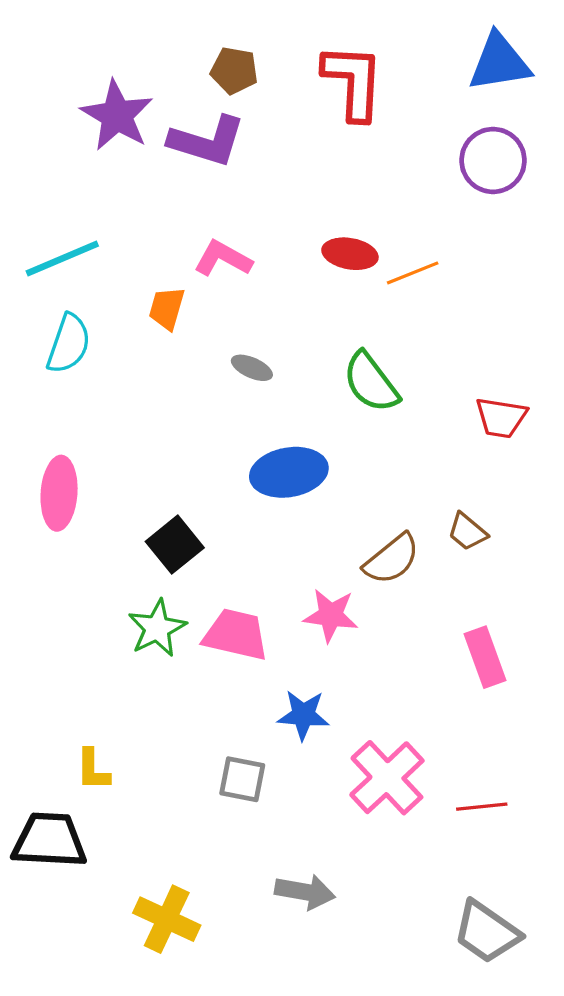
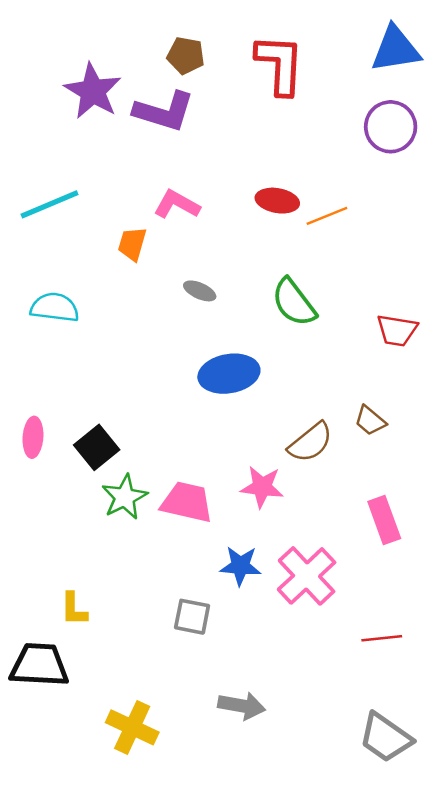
cyan semicircle: (69, 344) -> (55, 307), moved, turned -102
pink ellipse: (59, 493) -> (33, 437), moved, size x0.7
black square: (175, 545) -> (97, 447), moved
pink cross: (387, 778) -> (307, 576), moved

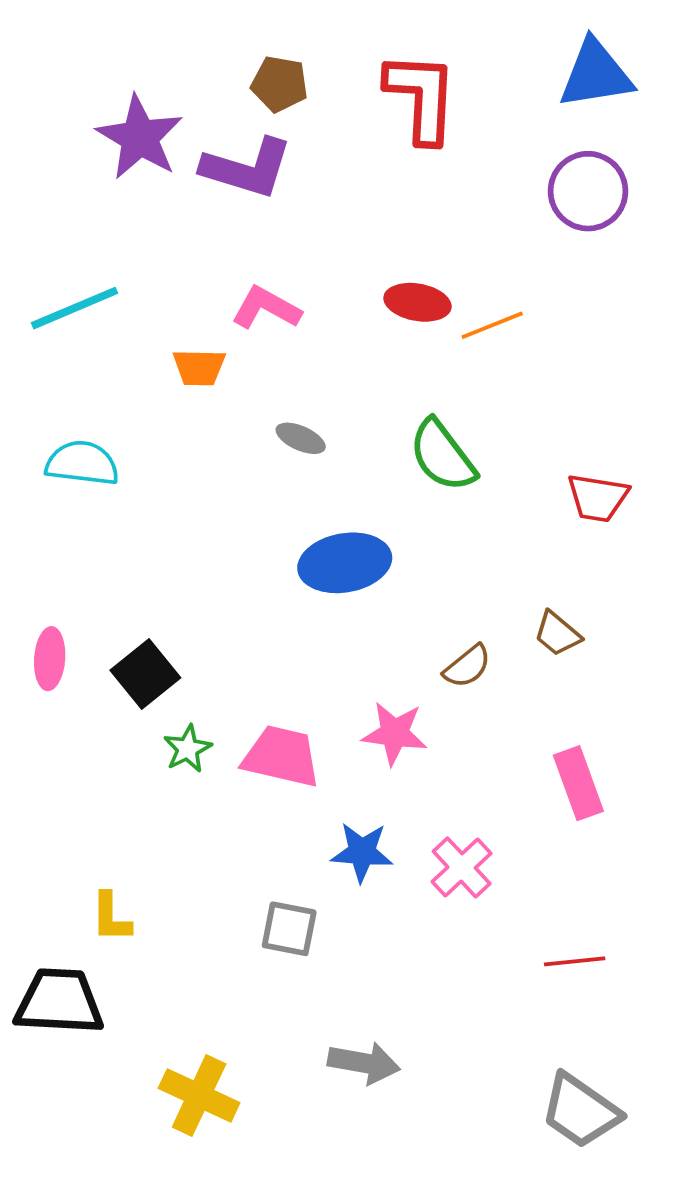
orange trapezoid: (132, 244) -> (199, 367), turned -105
brown semicircle: (310, 442) -> (467, 666), size x0.7
green star: (125, 497) -> (188, 749), size x0.7
pink cross: (307, 576) -> (462, 867), size x0.7

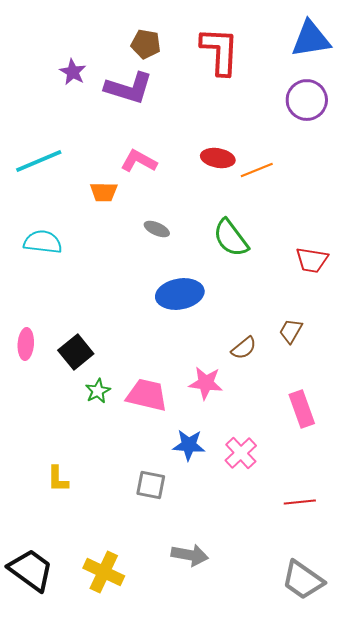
purple star: (140, 137) -> (73, 72), size x0.6
brown trapezoid: (557, 634) -> (291, 331), turned 80
black trapezoid: (59, 1002) -> (31, 570), moved, turned 33

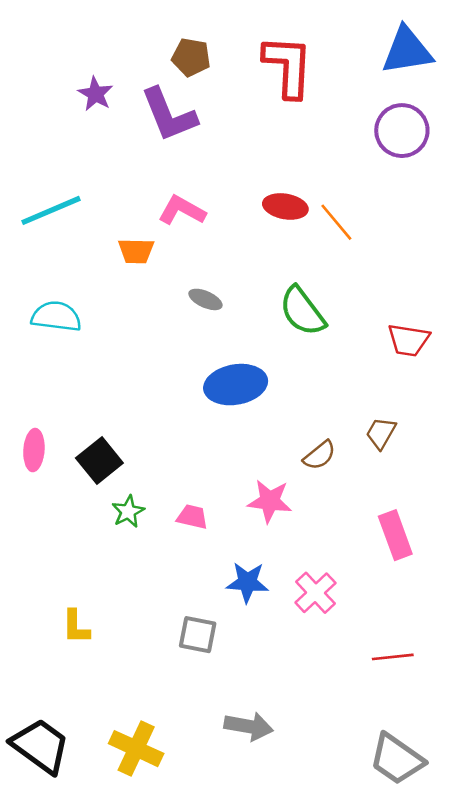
purple L-shape: (129, 88) -> (169, 115), turned 51
orange line: (257, 170) -> (336, 222), turned 72
pink trapezoid: (147, 395) -> (192, 517), size x0.6

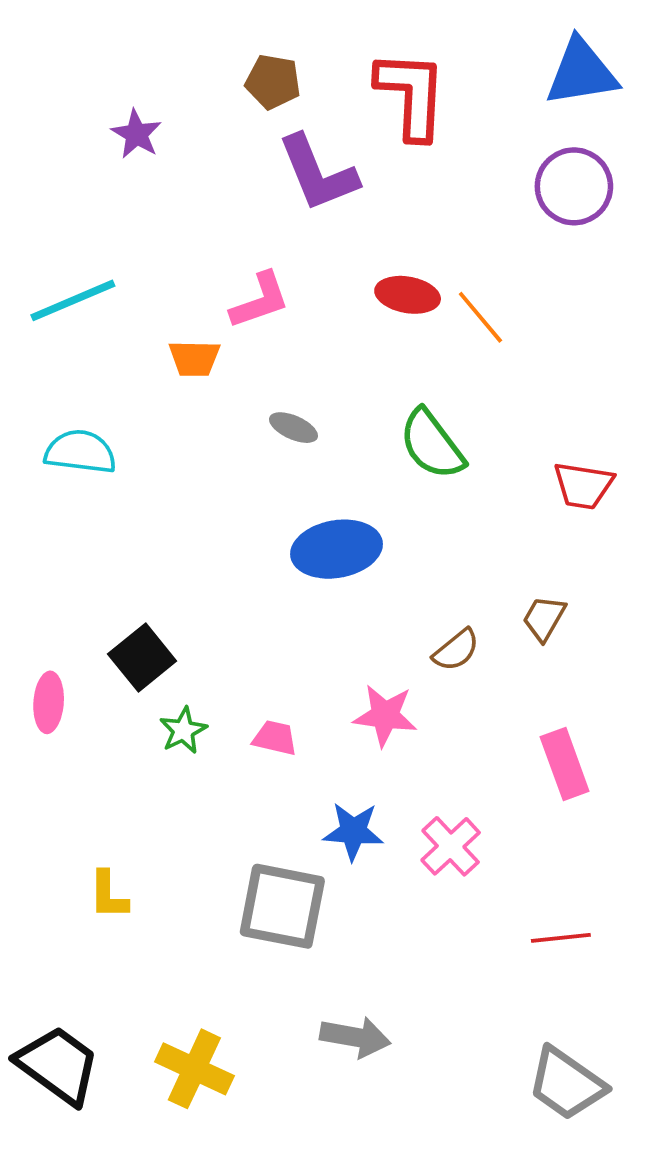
purple L-shape: (169, 115) -> (318, 173), moved
pink L-shape: (182, 210) -> (260, 300), turned 132
pink ellipse: (34, 450) -> (49, 702), moved
gray square: (198, 635) -> (282, 906), size x1.6

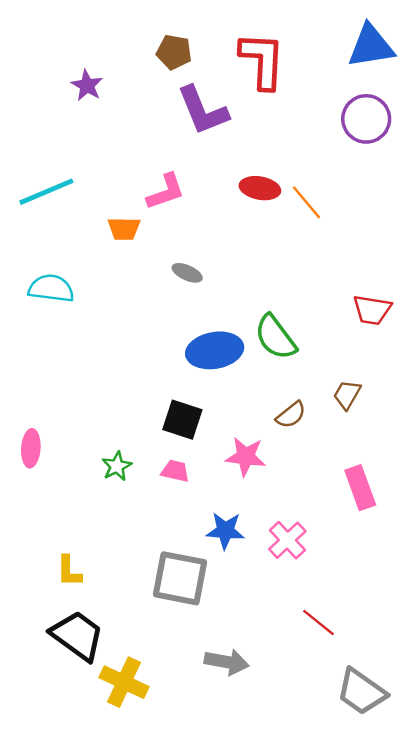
green semicircle: (432, 444) -> (275, 337), moved
black square: (142, 658) -> (182, 420), moved, turned -33
red line: (561, 938) -> (318, 622), moved, turned 45
black trapezoid: (58, 1065) -> (77, 636), moved

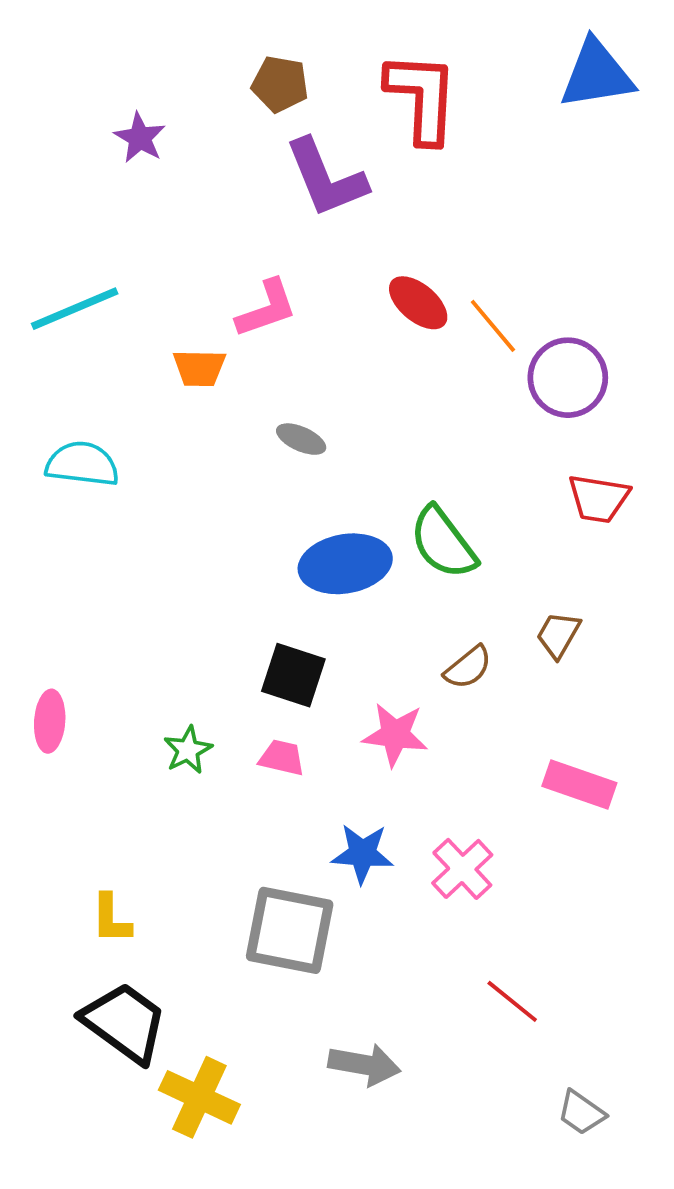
purple circle: (366, 119) -> (568, 378), moved
red ellipse: (260, 188) -> (418, 303), turned 30
pink rectangle: (360, 488) -> (579, 784), turned -51
gray trapezoid: (361, 692) -> (581, 1113), size x0.6

